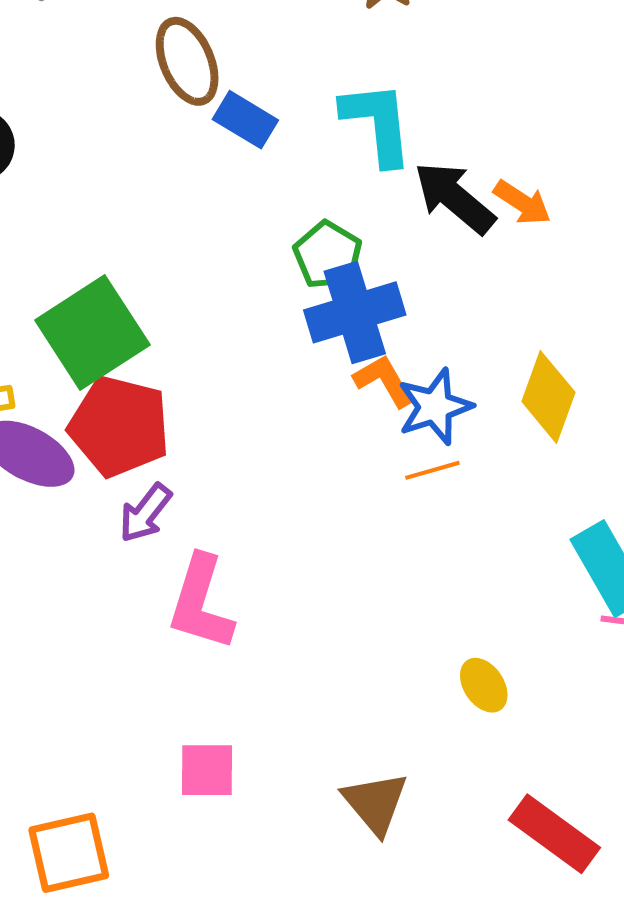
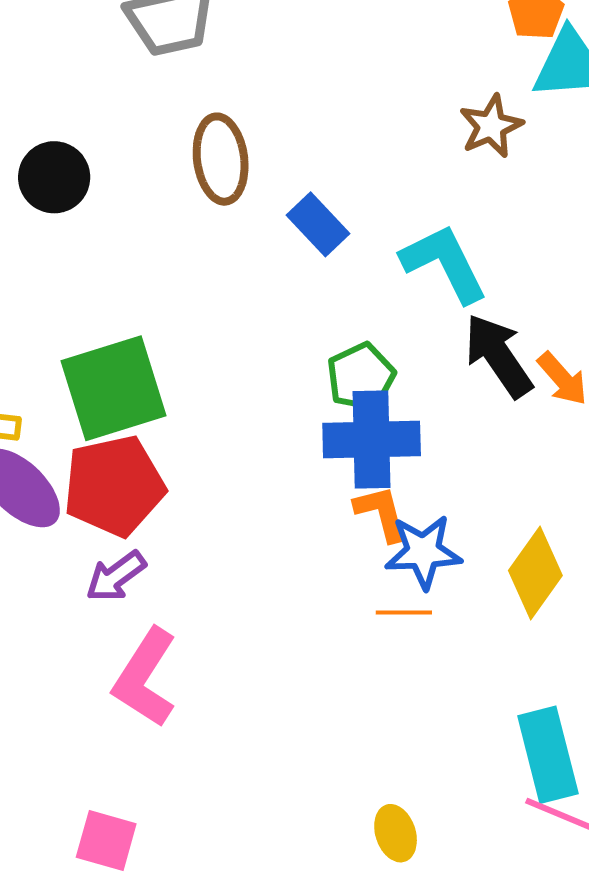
brown ellipse: (187, 61) -> (221, 159), moved
cyan L-shape: (377, 123) -> (444, 263), turned -36
red pentagon: (119, 426) -> (114, 486), turned 30

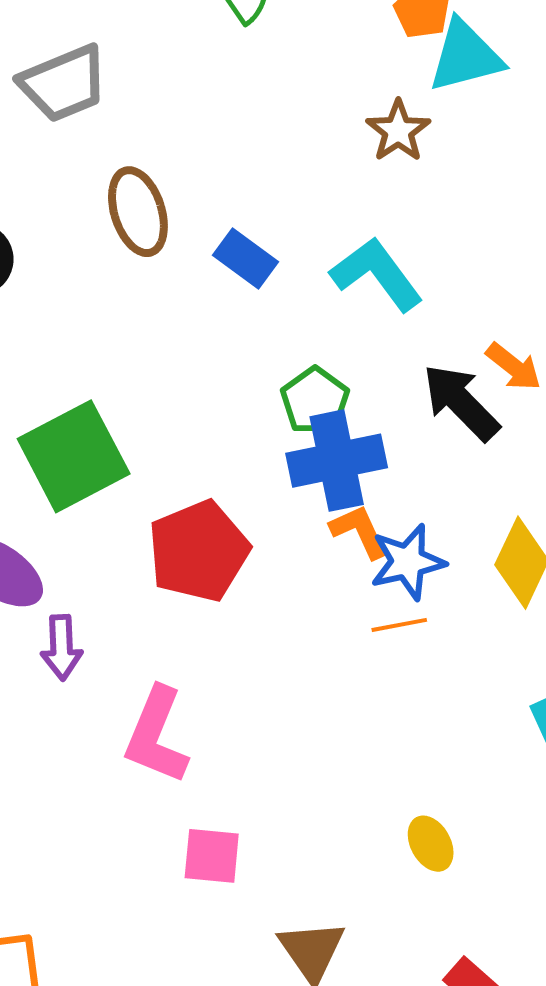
black arrow: (498, 356) -> (461, 402), moved
red pentagon: (114, 486) -> (199, 551), moved
purple arrow: (116, 576) -> (62, 647), moved, turned -46
pink square: (106, 841) -> (212, 856), moved

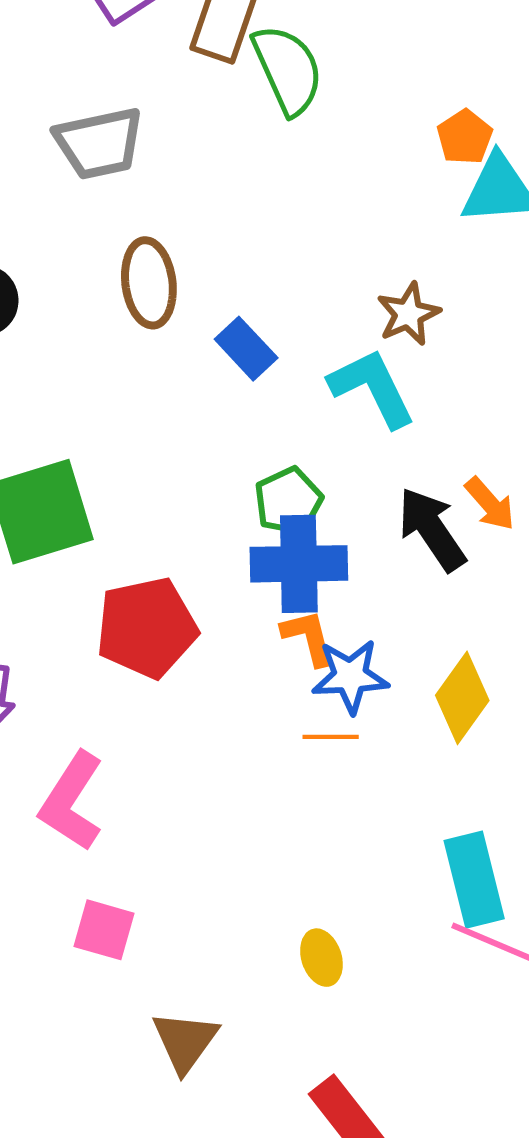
brown star: (398, 131) -> (408, 314), moved

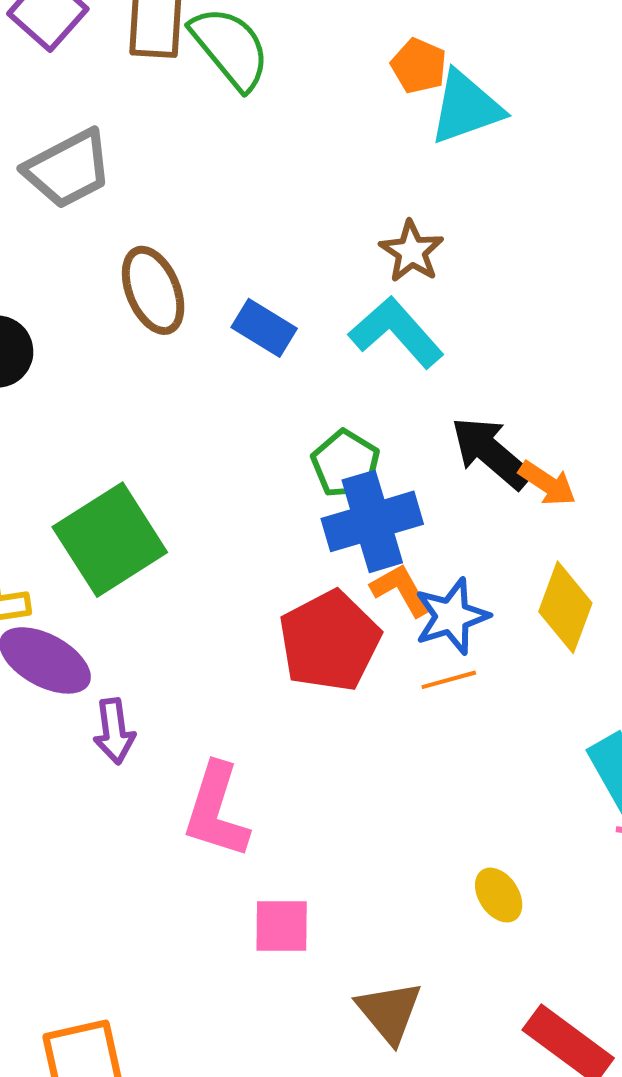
orange arrow: (490, 504) -> (547, 483), moved
red pentagon: (147, 628) -> (330, 641), moved

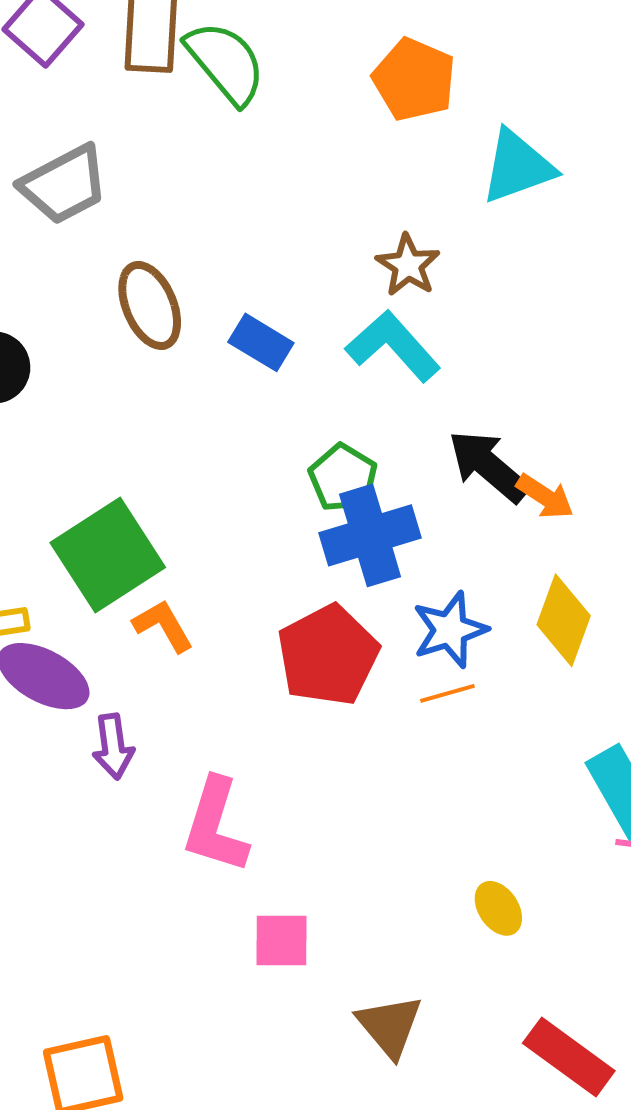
orange pentagon: (419, 66) -> (414, 80), size x1.5
cyan triangle: (466, 108) -> (518, 167), moved
orange L-shape: (401, 590) -> (163, 626), moved

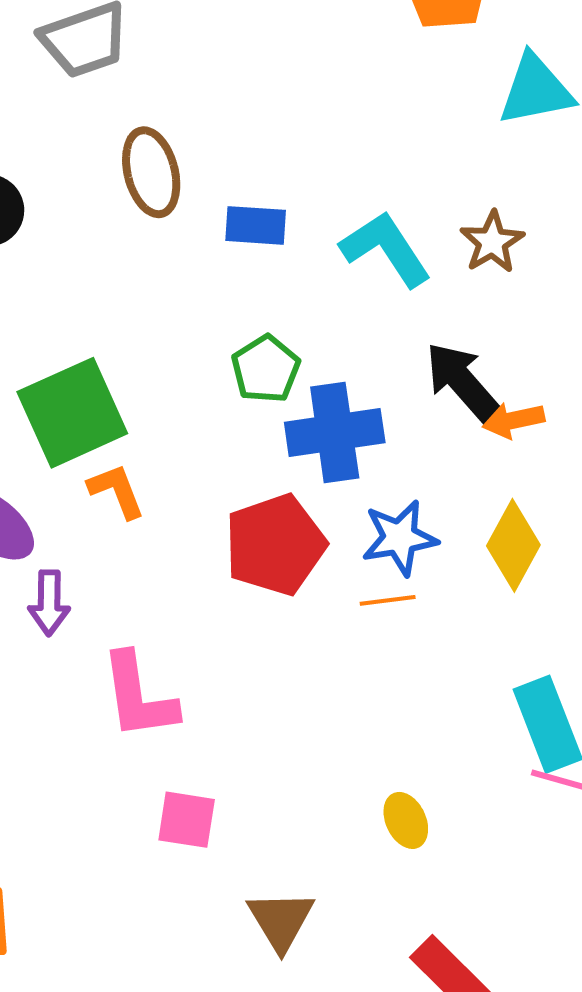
brown star: (408, 265) -> (492, 242), moved
blue rectangle: (261, 342) -> (256, 225), turned -36
green pentagon: (343, 478) -> (266, 369), moved
orange arrow: (545, 497) -> (513, 420), turned 126
pink L-shape: (216, 825) -> (139, 696), turned -34

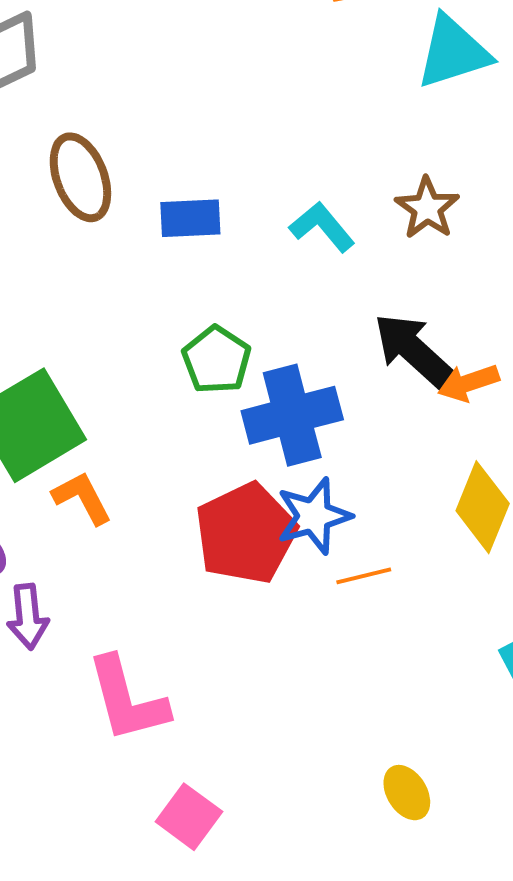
cyan L-shape: (386, 249) -> (322, 227), size x0.7
blue star: (400, 538) -> (314, 516), moved
pink square: (187, 820) -> (189, 817), turned 34

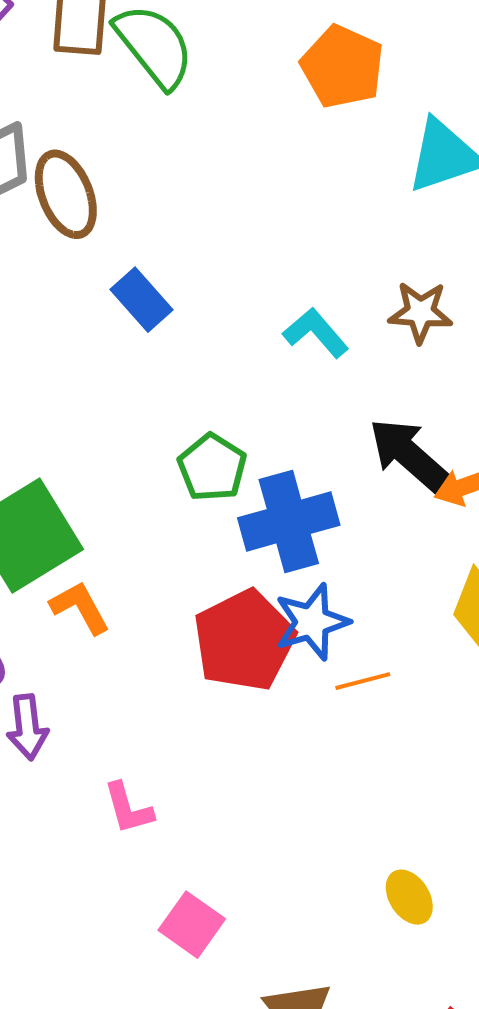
brown ellipse: (80, 177) -> (66, 194), moved
brown star: (427, 208) -> (420, 312), turned -30
blue rectangle: (190, 218) -> (141, 300), moved, turned 52
pink L-shape: (127, 699) -> (128, 808), size x0.6

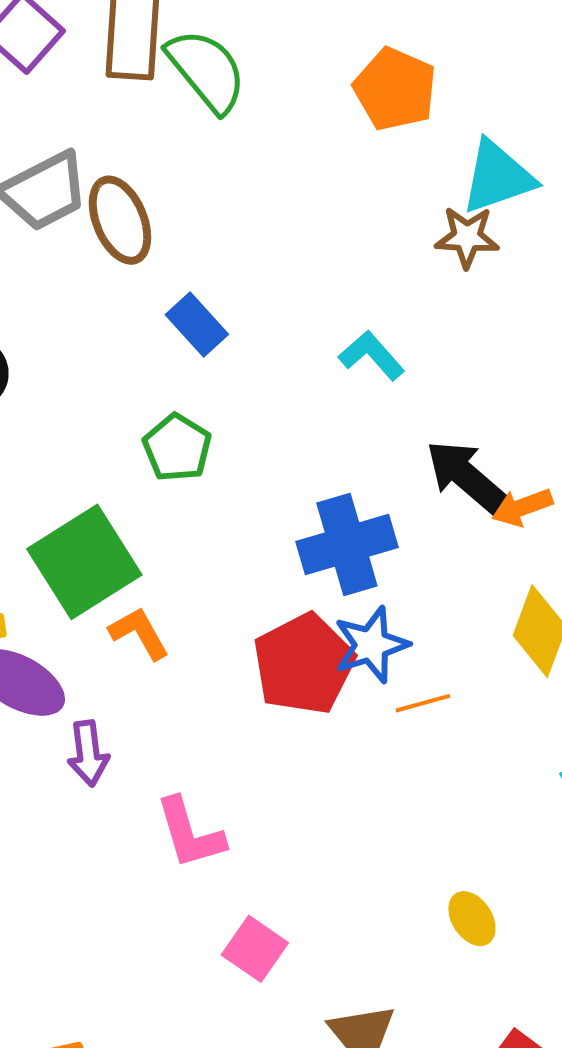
brown star: (420, 312) -> (467, 237), moved
green pentagon: (212, 467) -> (177, 448), moved
pink L-shape: (128, 808) -> (190, 833), size x1.4

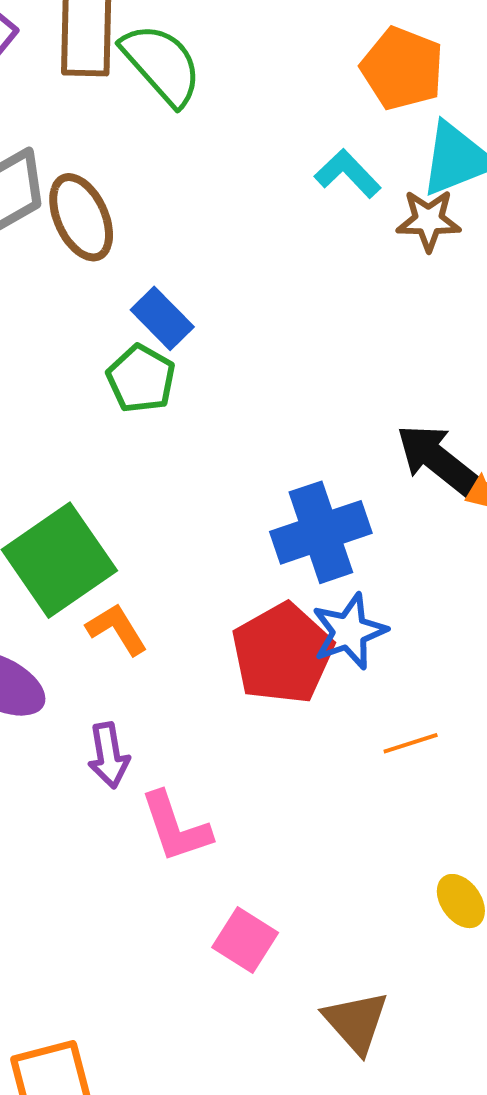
orange pentagon: (395, 89) -> (402, 68), moved
cyan L-shape: (372, 355) -> (348, 174), moved
green pentagon: (177, 448) -> (141, 379), moved
orange line: (423, 703) -> (411, 743), moved
purple arrow: (88, 753) -> (109, 755), moved

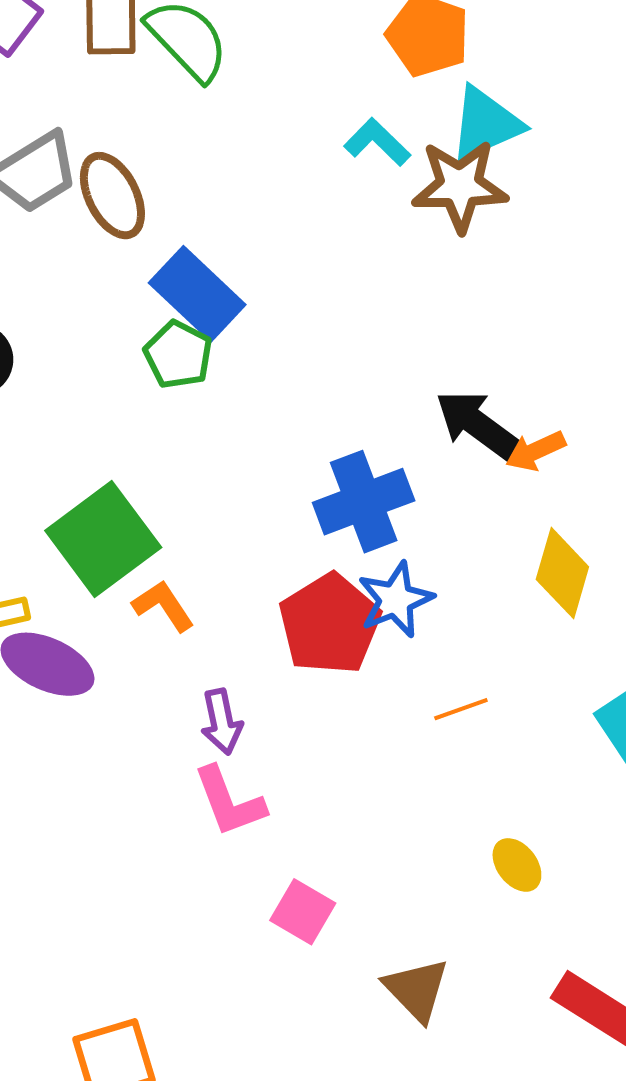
brown star: (429, 220) -> (460, 186), size x1.5
blue rectangle: (162, 318) -> (197, 294), size x1.5
purple arrow: (109, 755) -> (222, 722), moved

